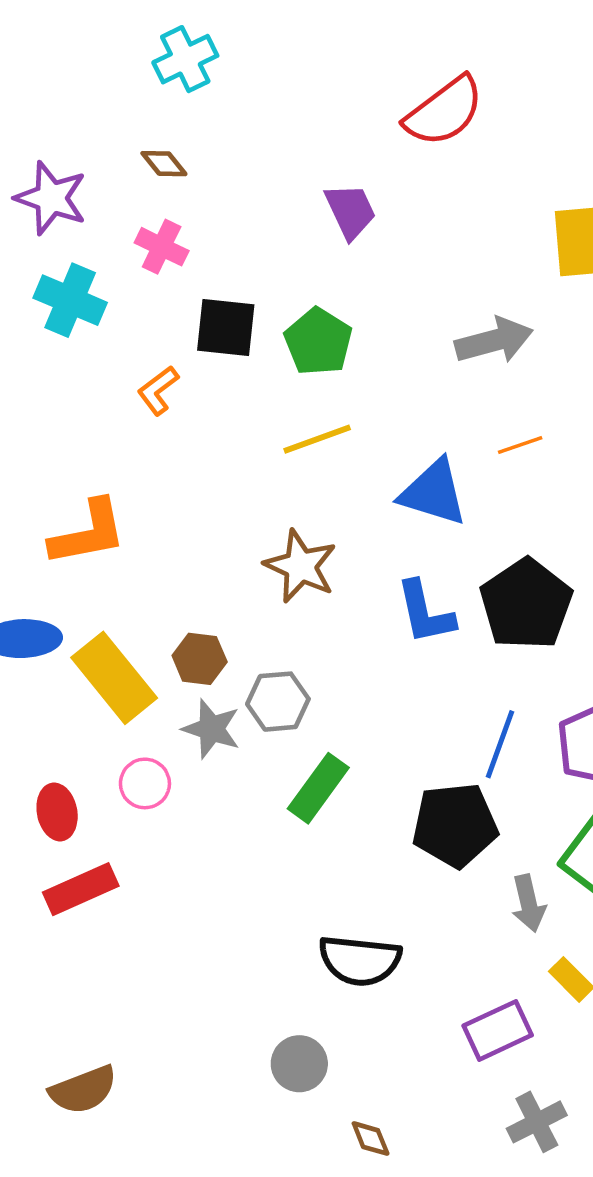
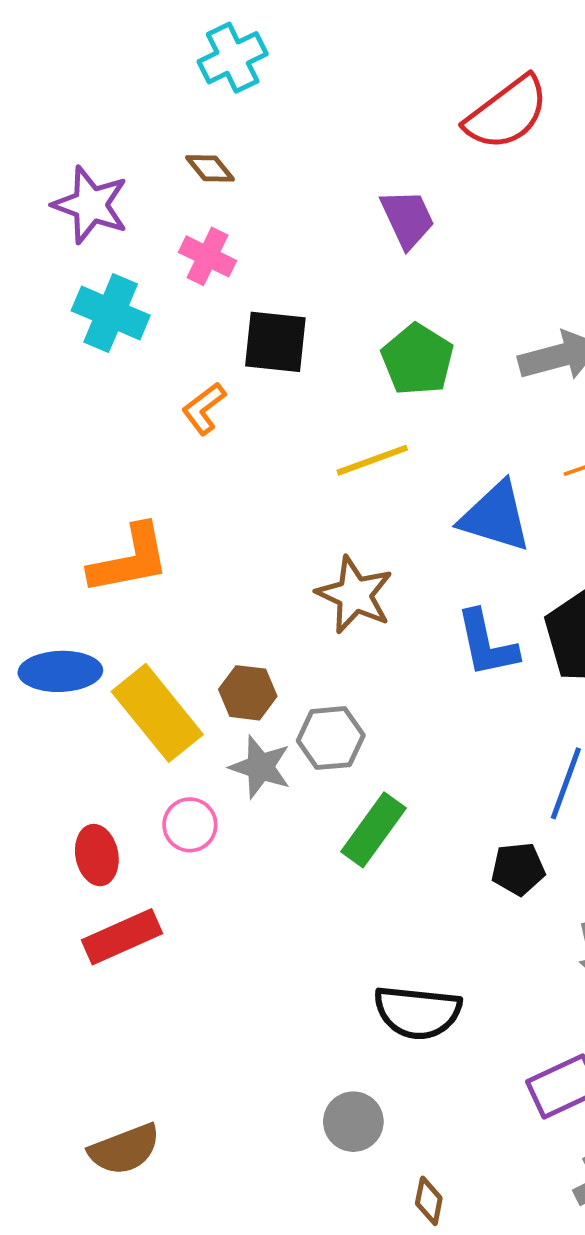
green pentagon: (318, 342) -> (418, 360), moved
black pentagon: (455, 825) -> (518, 869), size x0.6
brown diamond: (371, 1139) -> (429, 1201), turned 33

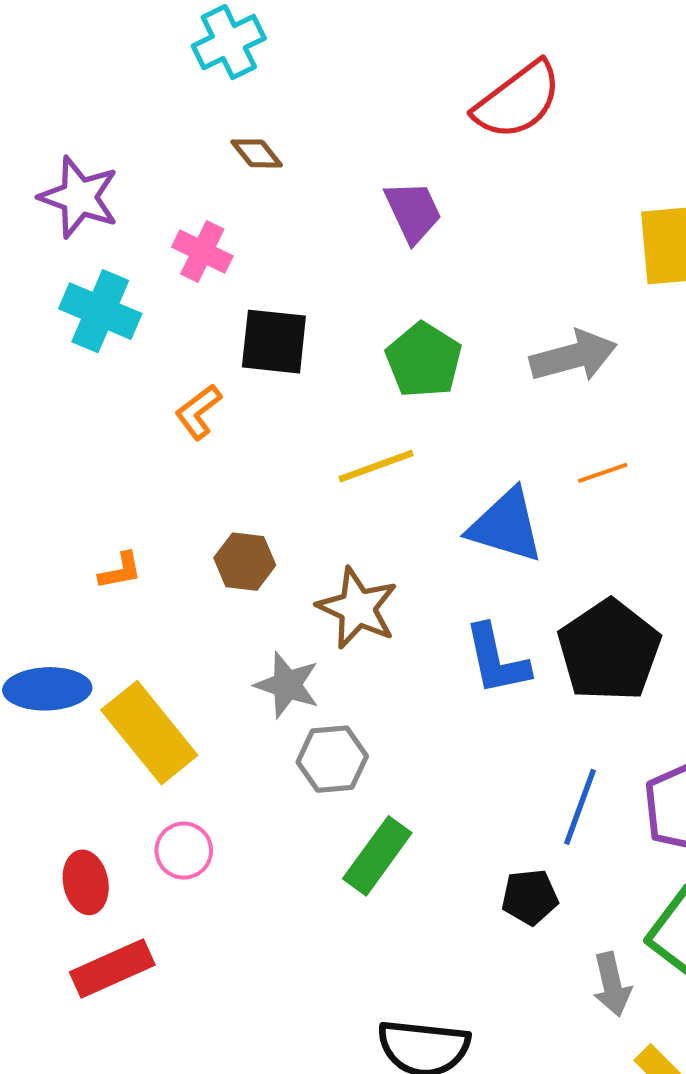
brown diamond: (210, 168) -> (257, 153), moved
orange L-shape: (130, 559) -> (120, 571), size x0.5
brown hexagon: (248, 693) -> (245, 562), moved
gray star: (260, 767) -> (287, 685), moved

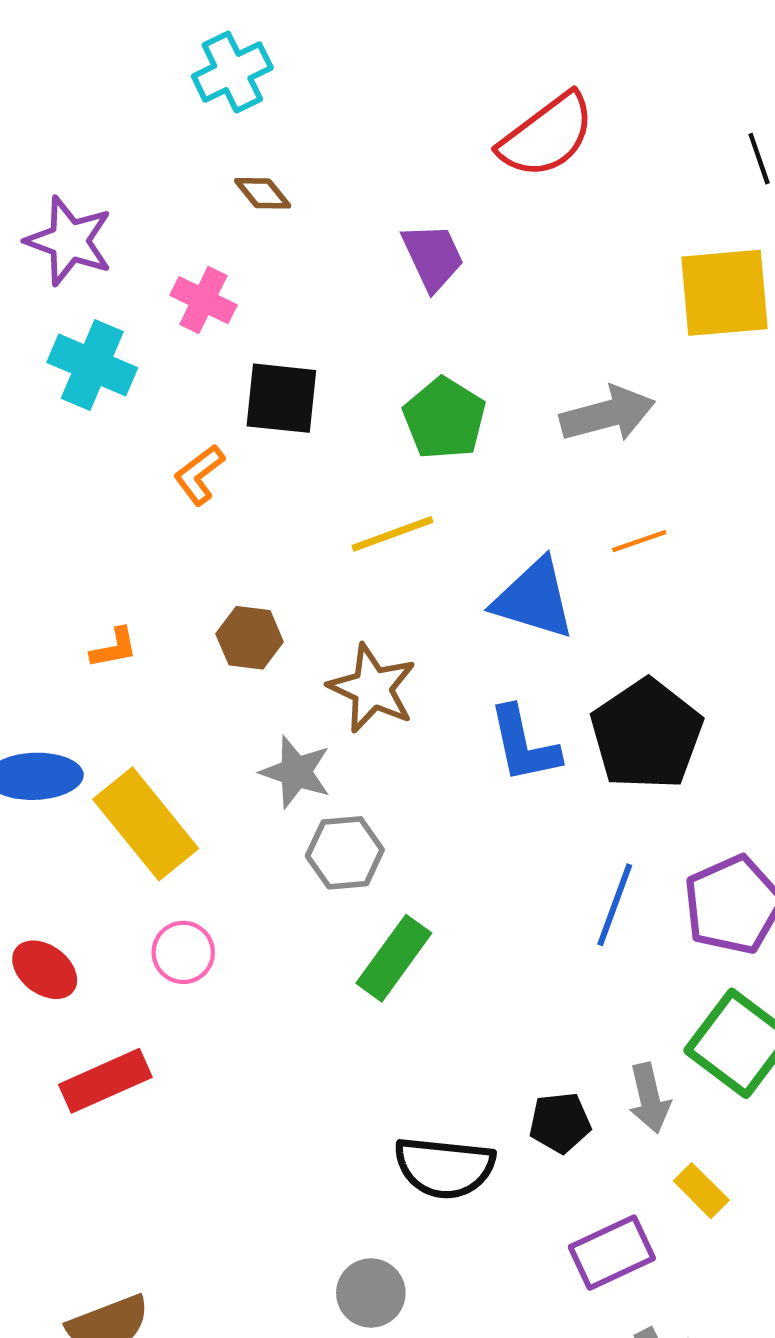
red ellipse: (86, 882) -> (45, 970), moved, turned -42
black pentagon: (530, 897) -> (560, 1123), moved

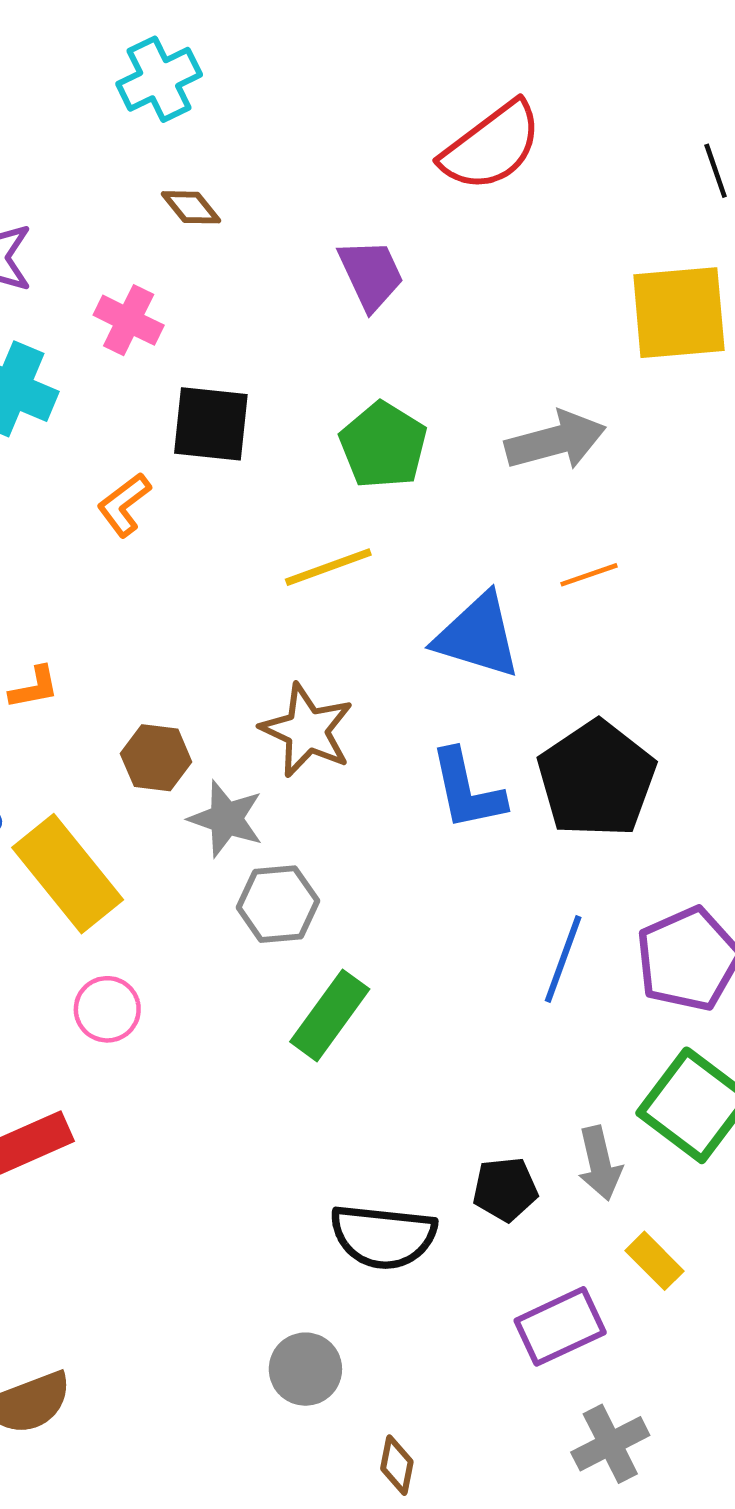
brown hexagon: (250, 638) -> (156, 758), moved

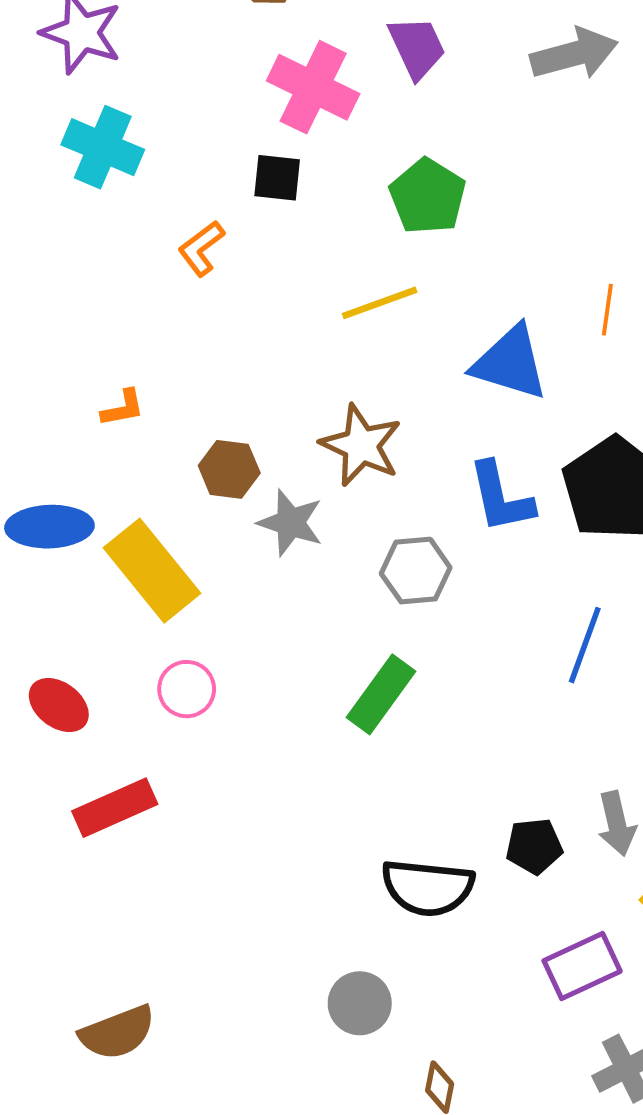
pink cross: (129, 320) -> (313, 87), moved, size x1.5
black square: (211, 424) -> (277, 178), size x0.7
gray arrow: (555, 441) -> (574, 54), moved
orange line: (589, 575) -> (607, 310), turned -63
gray hexagon: (278, 904) -> (416, 571), moved

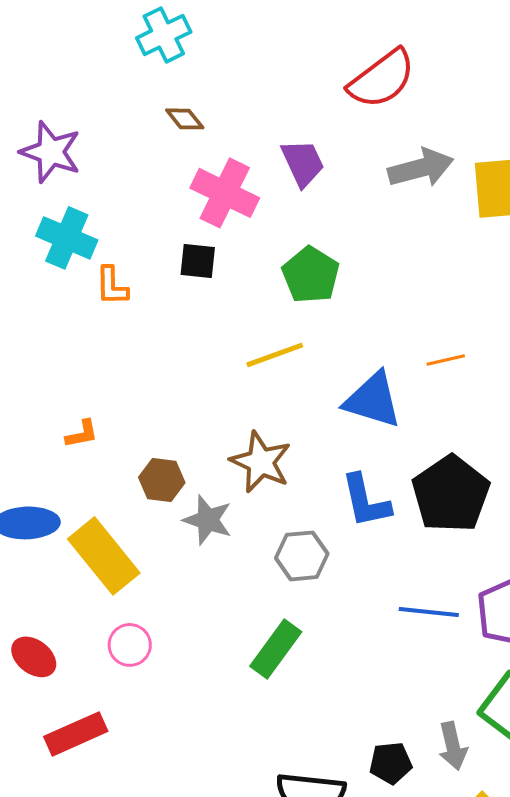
orange L-shape: (201, 248) -> (112, 286), moved, turned -54
orange line: (607, 310) -> (446, 360), turned 69
blue line: (585, 645) -> (429, 612), turned 76

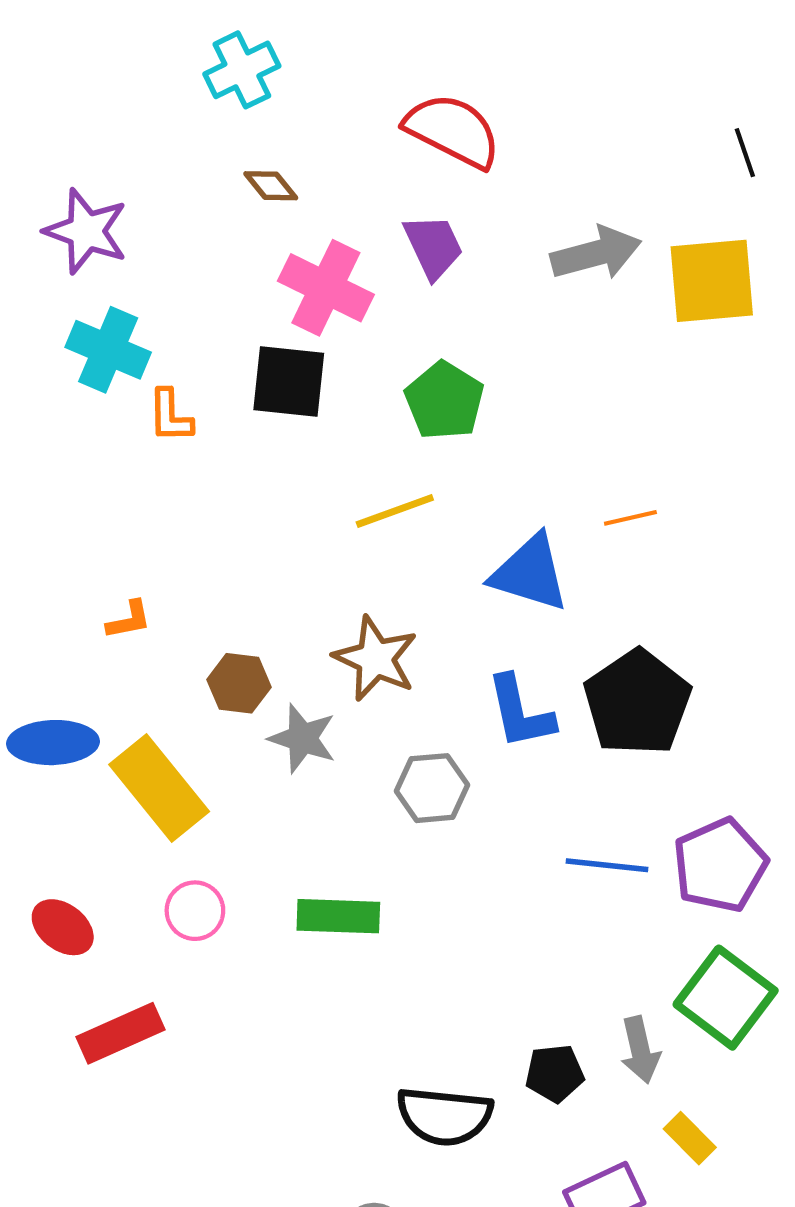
red semicircle: (382, 79) -> (453, 131), moved, turned -116
black square: (198, 261) -> (289, 381), size x1.5
green rectangle: (276, 649) -> (338, 916), moved, turned 56

